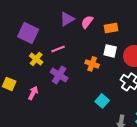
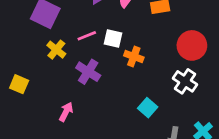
white square: (110, 51) -> (113, 39), moved
pink arrow: (33, 93) -> (66, 112), moved

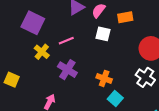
white square: (113, 39) -> (103, 34), moved
orange cross: (134, 57) -> (104, 78), moved

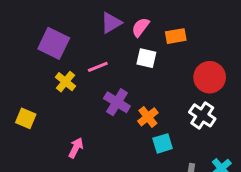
purple cross: (67, 70) -> (117, 102), moved
orange cross: (104, 78) -> (148, 117), turned 32
cyan square: (115, 99) -> (163, 143), turned 32

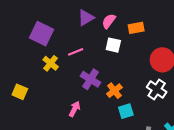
pink arrow: (76, 148) -> (75, 109), moved

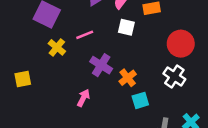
yellow square: (20, 92) -> (23, 79), turned -35

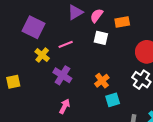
purple cross: (101, 65) -> (62, 75), moved
pink arrow: (83, 98) -> (65, 106), moved

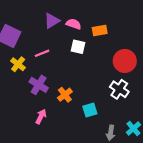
pink semicircle: (97, 16) -> (74, 24), turned 72
orange cross: (102, 81) -> (65, 95), moved

